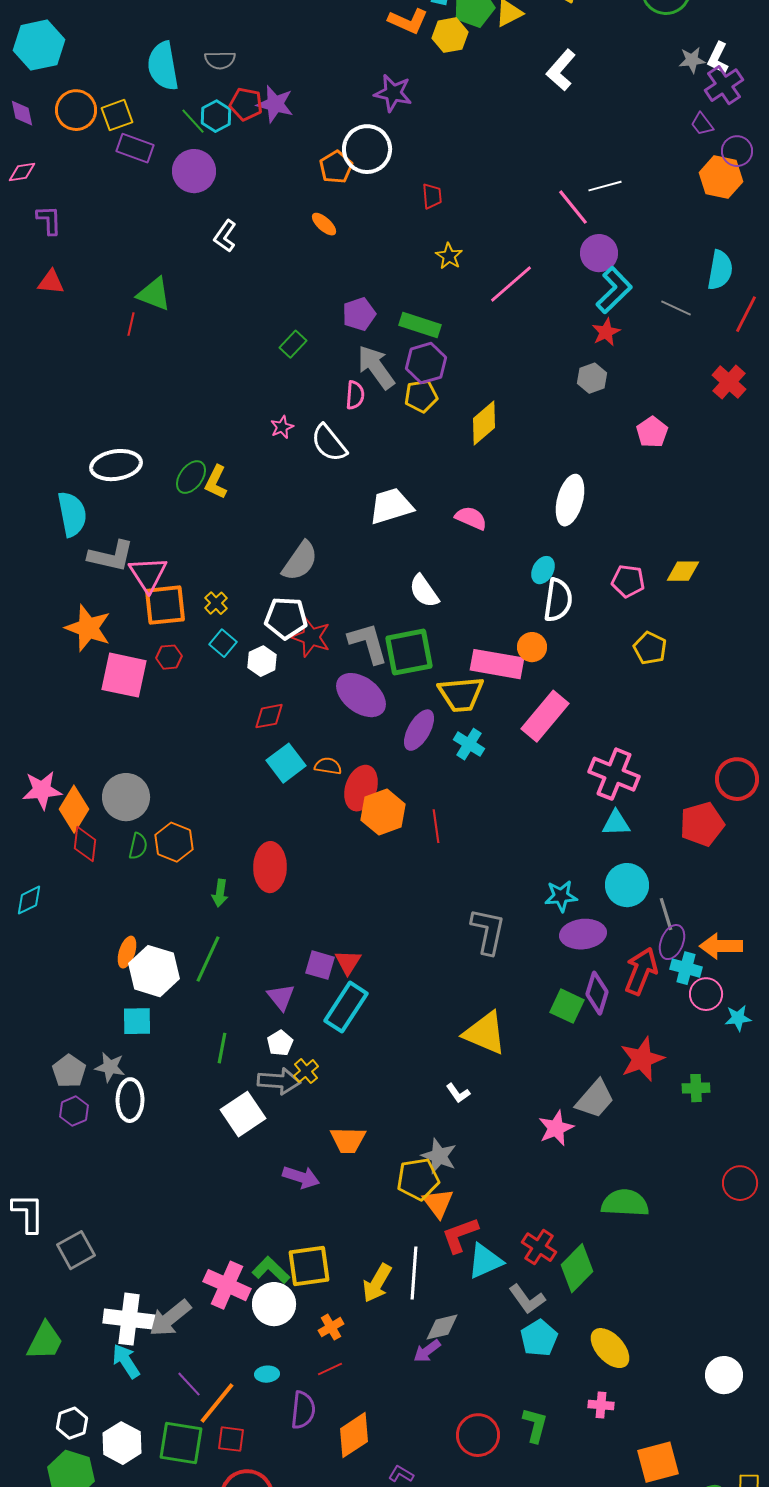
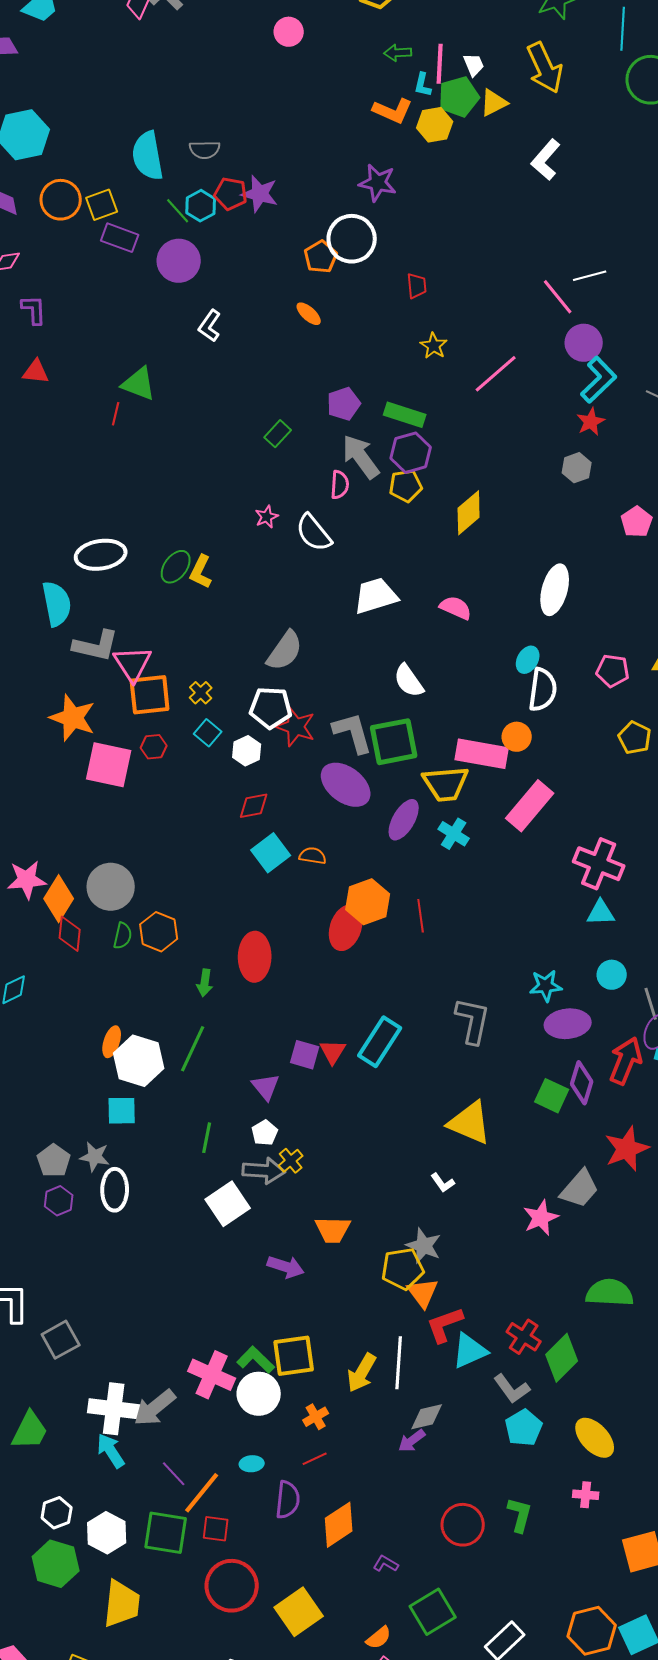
red ellipse: (361, 788) -> (346, 928), moved
cyan circle: (627, 885) -> (612, 975), size x0.7
cyan rectangle: (346, 1007) -> (380, 1042), moved

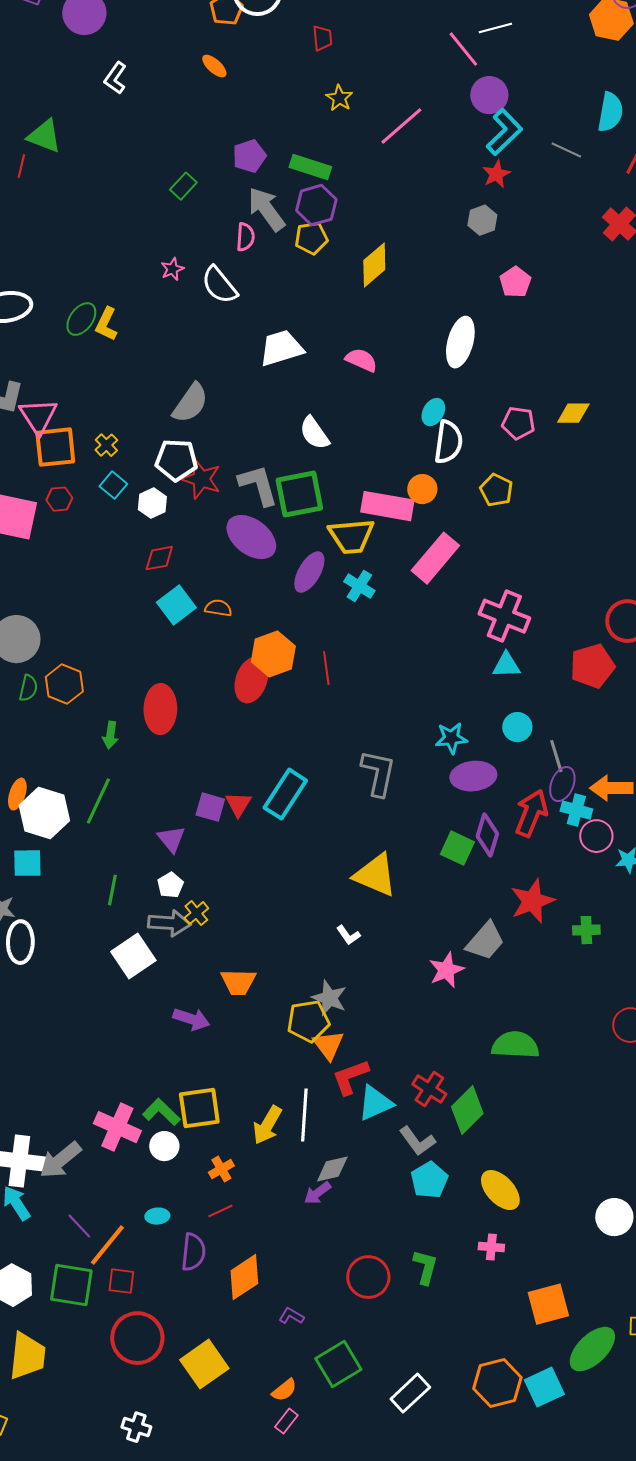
pink pentagon: (637, 522) -> (515, 282), moved
yellow pentagon: (635, 738) -> (496, 490), moved
white circle: (259, 1394) -> (164, 1146), size x0.7

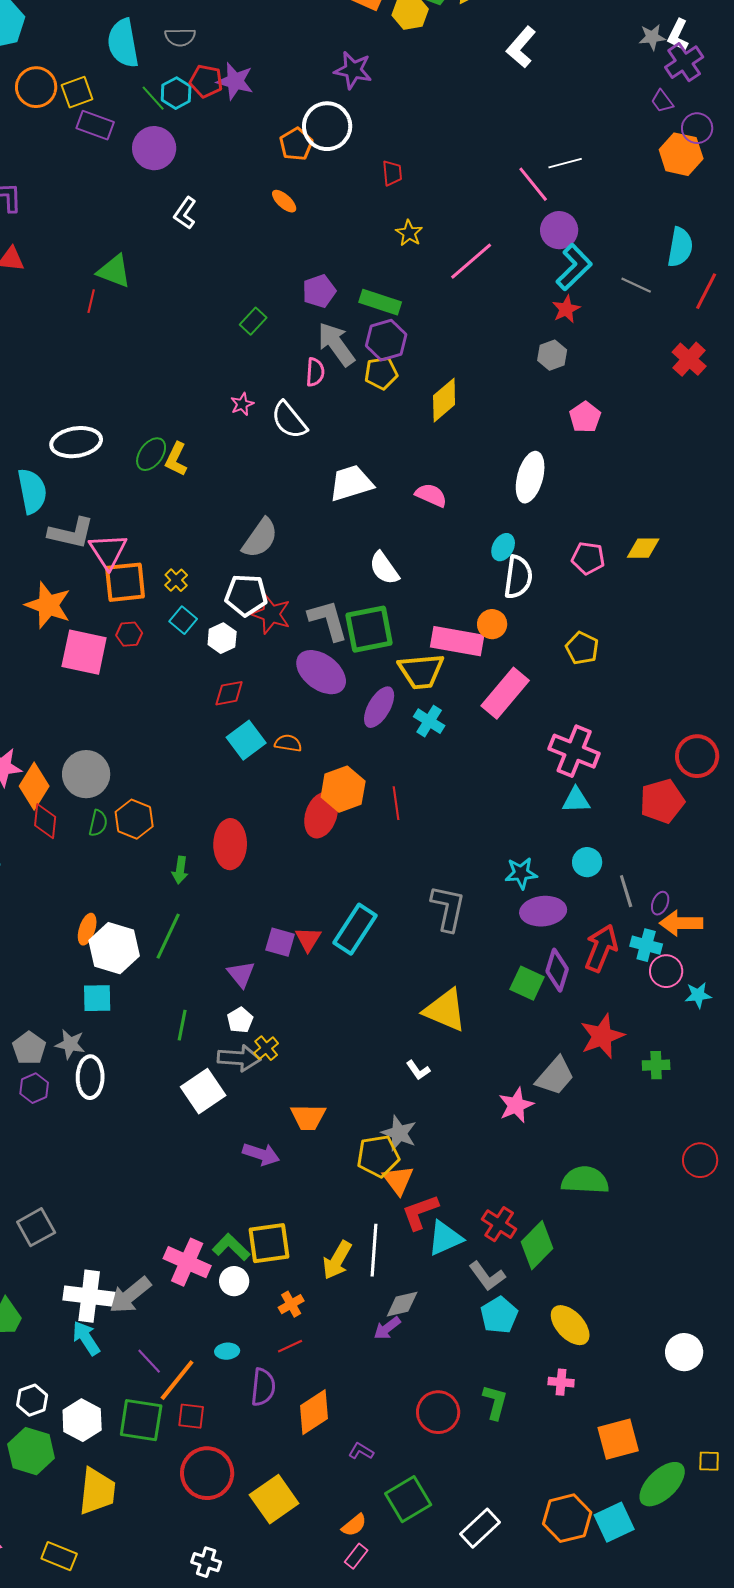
yellow pentagon: (496, 490) -> (582, 648), moved
purple ellipse: (562, 784) -> (660, 903), moved, size x0.7

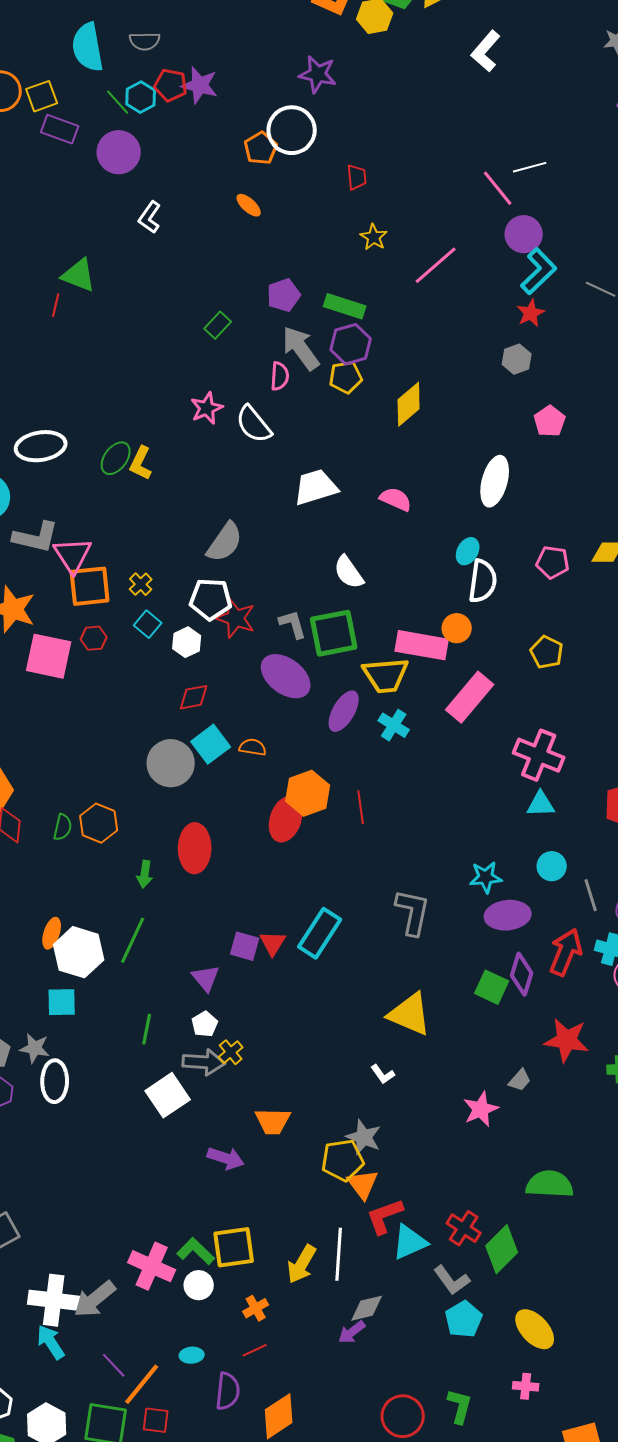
pink star: (242, 404) -> (207, 408), size x1.4
gray L-shape: (328, 620) -> (293, 624), size x0.7
gray circle: (86, 774) -> (171, 763), moved
red star: (602, 1036) -> (567, 1040), turned 30
gray trapezoid: (555, 1076) -> (520, 1080), size x0.6

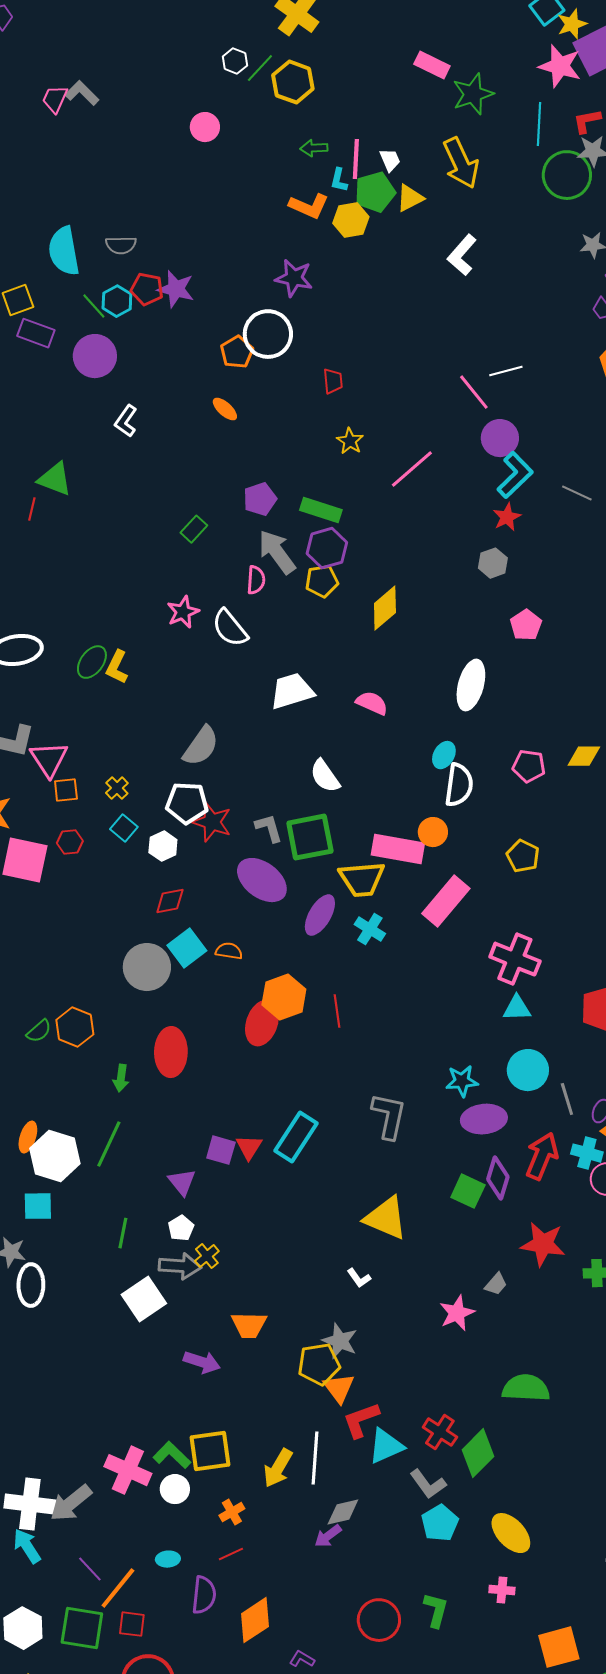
orange square: (90, 586) -> (66, 790), size x0.6
green semicircle: (63, 827) -> (39, 1031), turned 36
cyan circle: (552, 866) -> (528, 1070), size x1.4

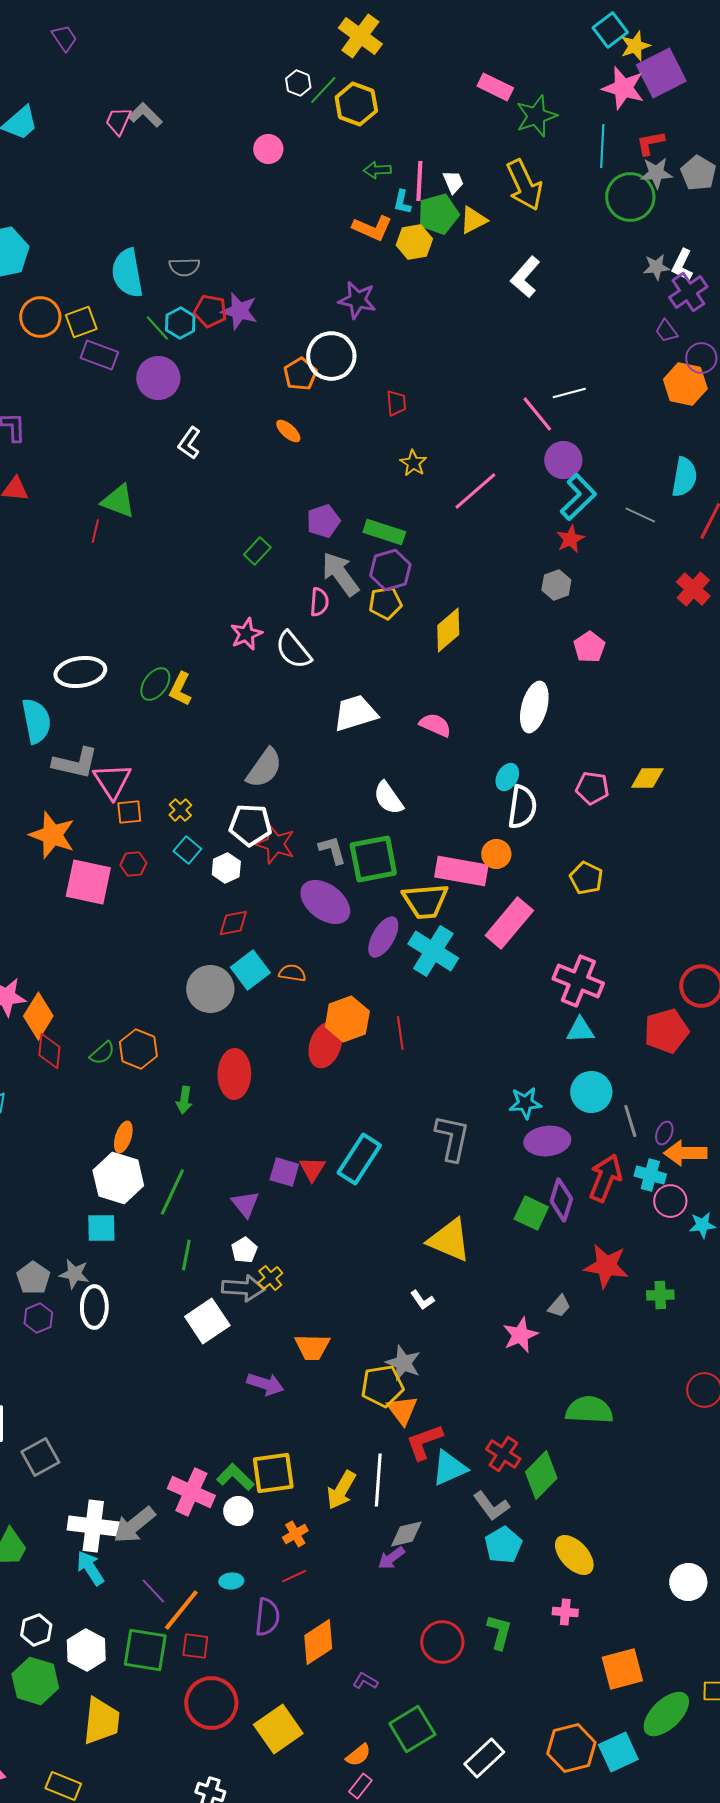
cyan cross: (370, 929) -> (433, 951), size x1.6
orange ellipse: (28, 1137) -> (123, 1137), moved
green line: (109, 1144) -> (172, 1192), moved

